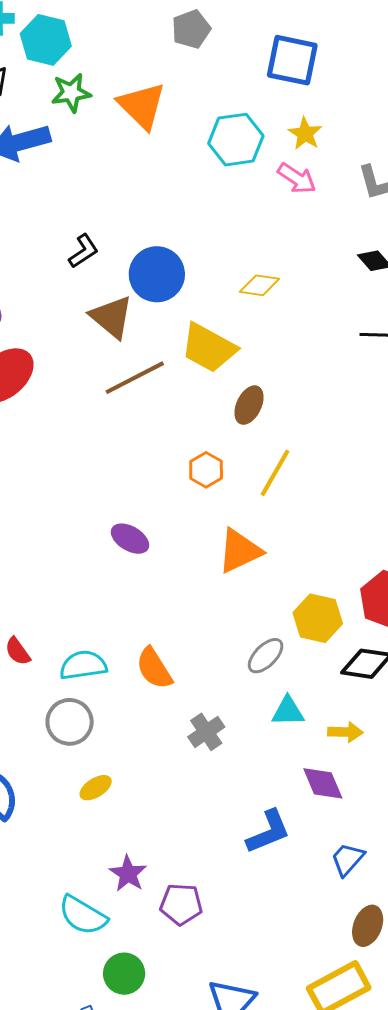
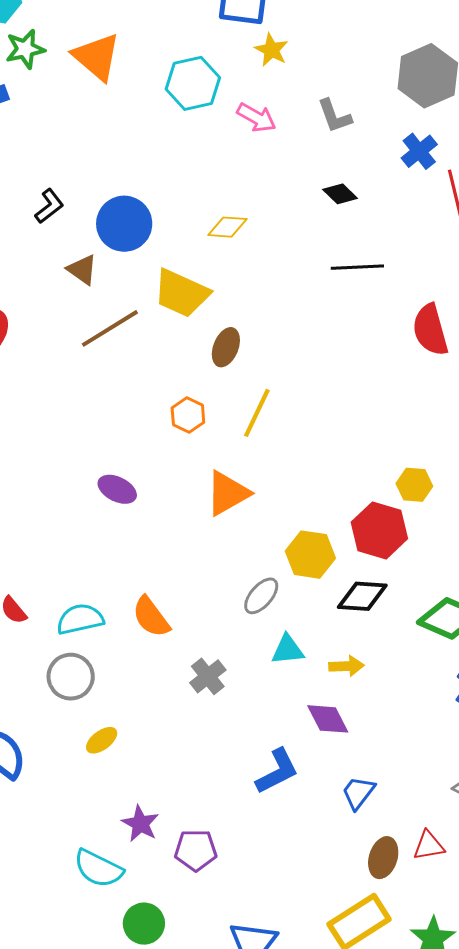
yellow star: (305, 134) -> (271, 50), moved
brown triangle: (112, 317) -> (82, 270), size x0.7

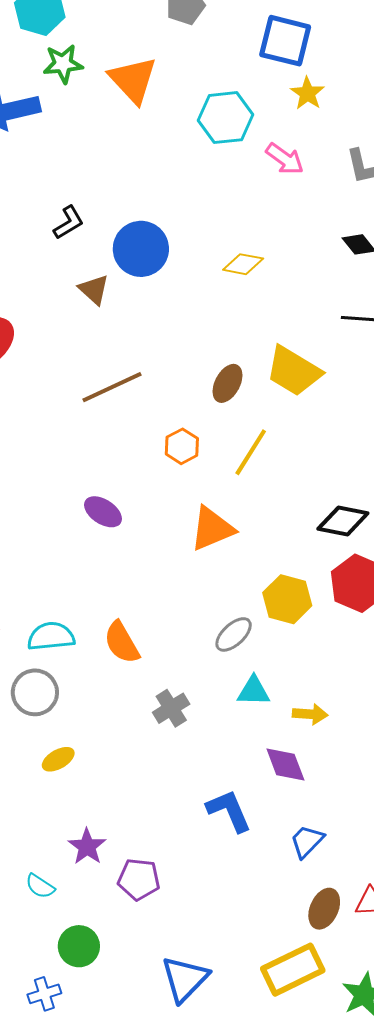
yellow trapezoid: (181, 293) -> (294, 371), moved
brown line: (110, 328) -> (112, 387), moved
black diamond: (362, 596) -> (343, 521), moved
blue L-shape: (277, 771) -> (229, 811), turned -93
cyan semicircle: (98, 869) -> (40, 886), size x0.6

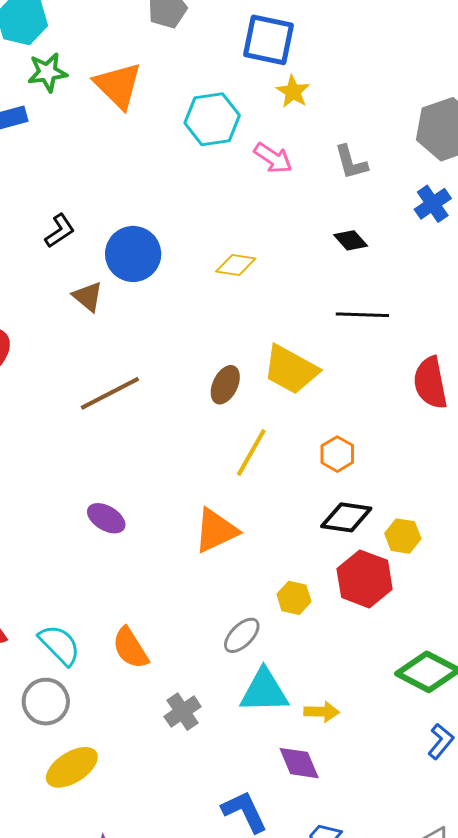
orange hexagon: (182, 446) -> (337, 454), moved
yellow hexagon: (287, 599) -> (294, 598), size x0.7
cyan semicircle: (51, 636) -> (59, 645), turned 54
cyan triangle: (254, 691) -> (264, 691), size x1.5
yellow ellipse: (58, 759) -> (72, 767), size x1.6

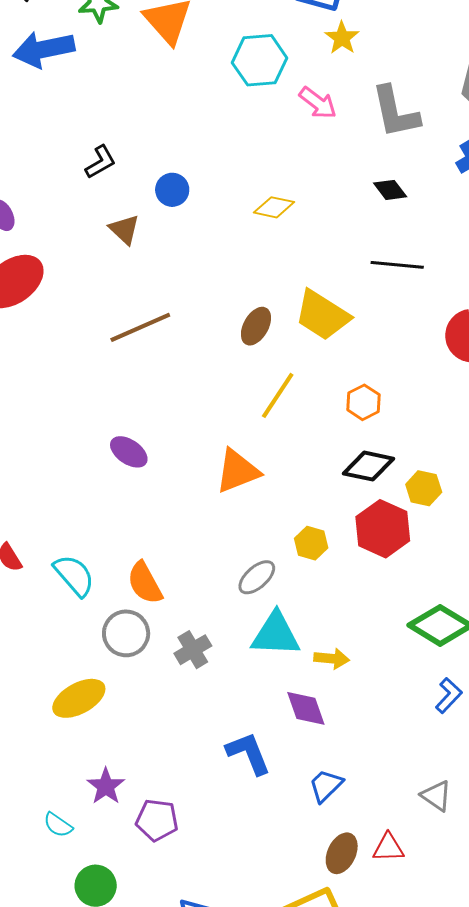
gray L-shape: (351, 162) -> (395, 112), size x1.5
blue circle: (133, 254) -> (172, 190), size x0.6
gray circle: (46, 702) -> (126, 633), moved

